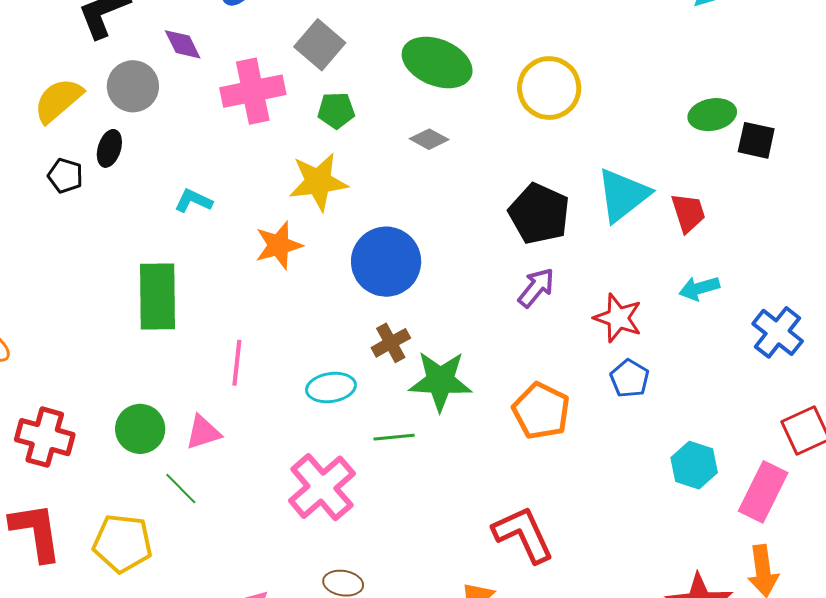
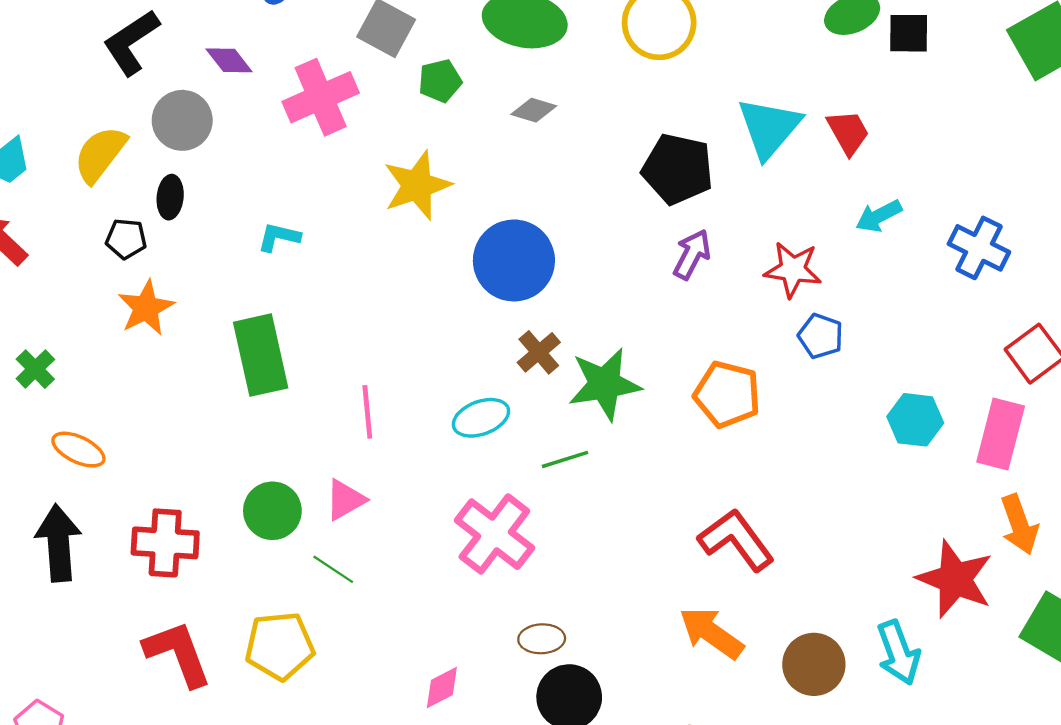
green pentagon: (336, 110) -> (440, 81), moved
orange star: (279, 245) -> (146, 308), moved

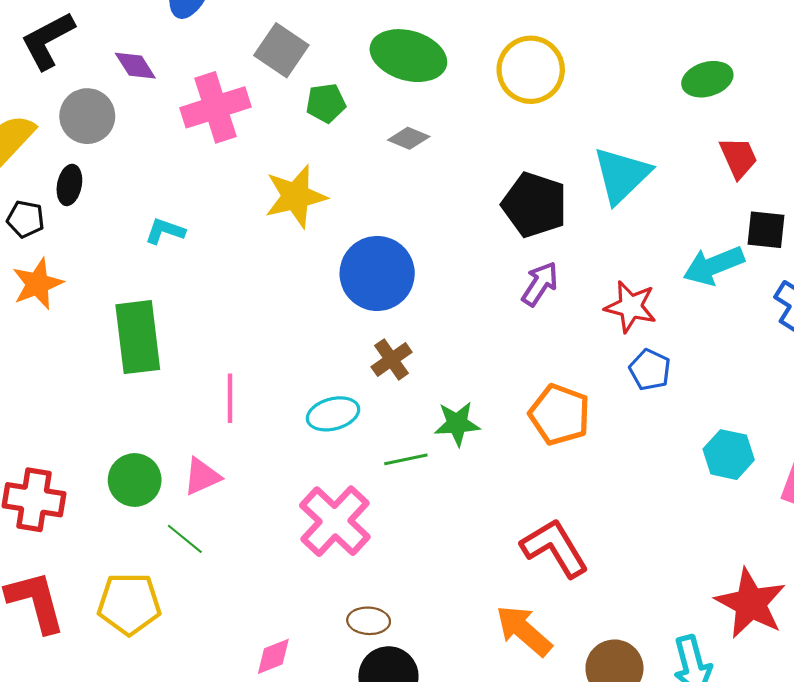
black square: (909, 33) -> (766, 230), moved
red trapezoid: (848, 132) -> (738, 158), moved
cyan arrow: (879, 216) -> (714, 266), size x1.4
green star: (605, 384) -> (457, 424), moved, size x0.7

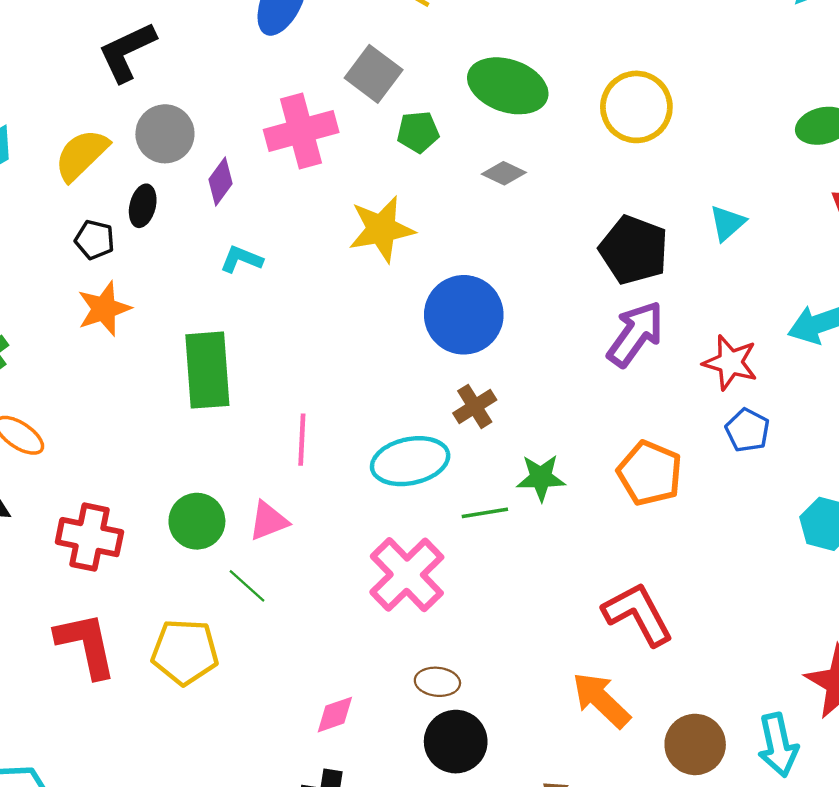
purple diamond: (135, 66) -> (220, 181), moved, turned 66
cyan triangle: (622, 175) -> (727, 223), size x0.6
purple arrow: (540, 284) -> (635, 334), size x1.4
cyan ellipse: (333, 414) -> (410, 461), size x1.4

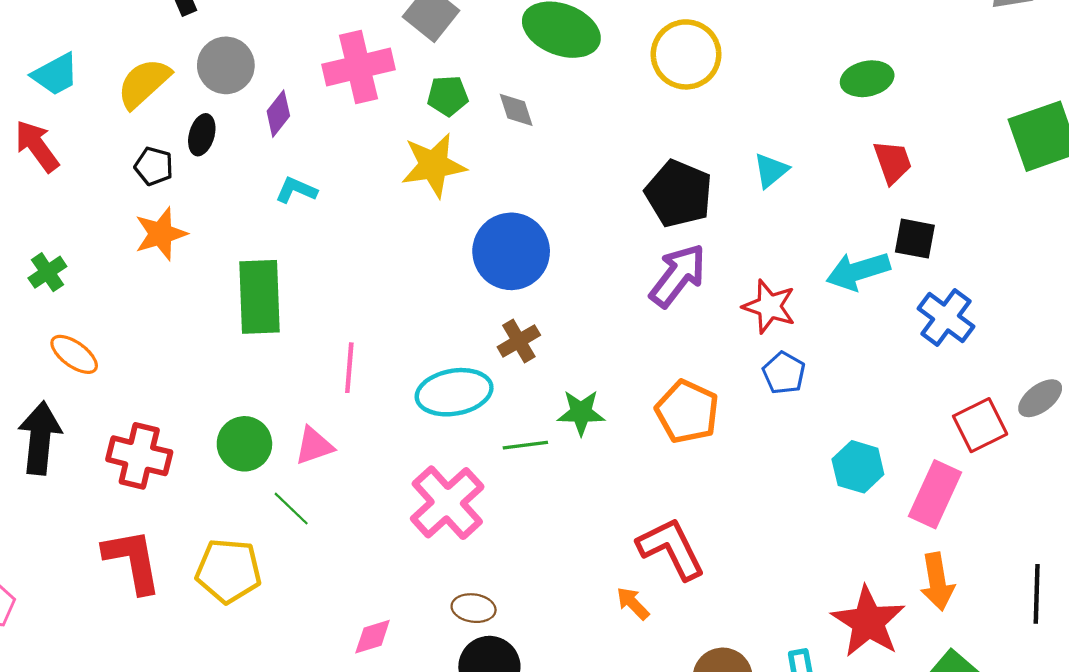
green pentagon: (418, 132) -> (448, 96), moved
gray diamond: (504, 173) -> (516, 110), moved, turned 45
orange arrow: (601, 700) -> (633, 603), moved, size x0.6

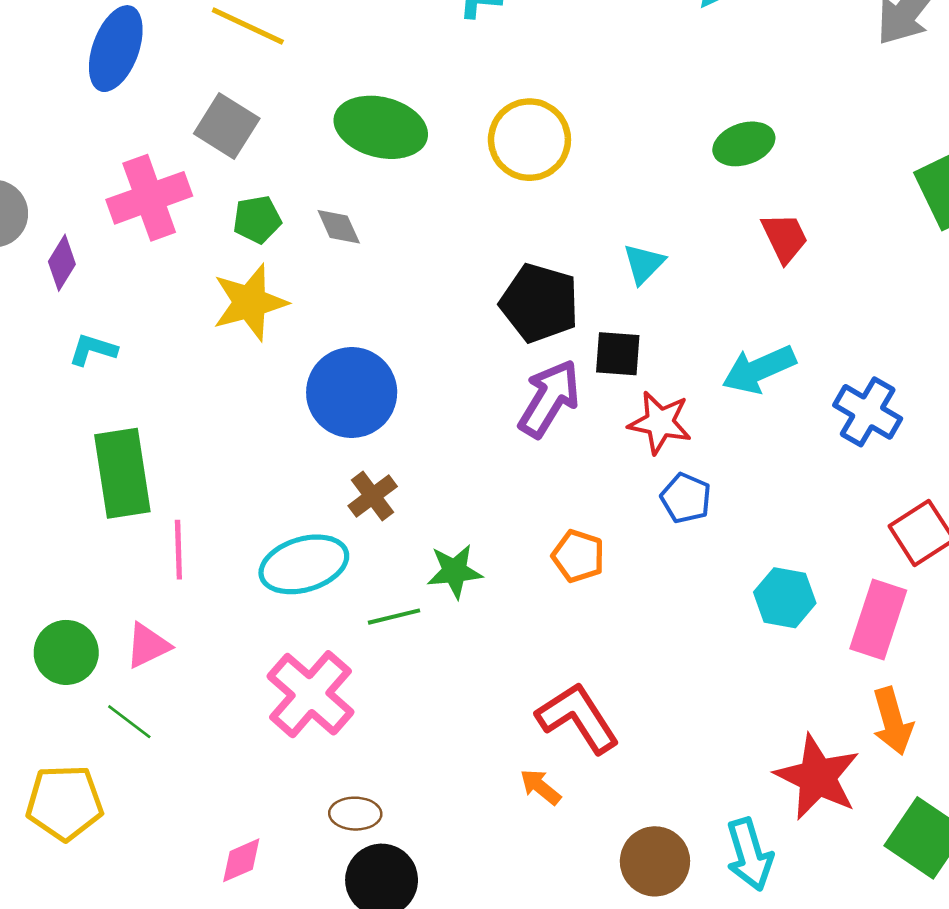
black square: (915, 239) -> (618, 354), moved
green rectangle: (260, 297) -> (122, 473), moved
orange pentagon: (687, 412) -> (578, 556), size x0.7

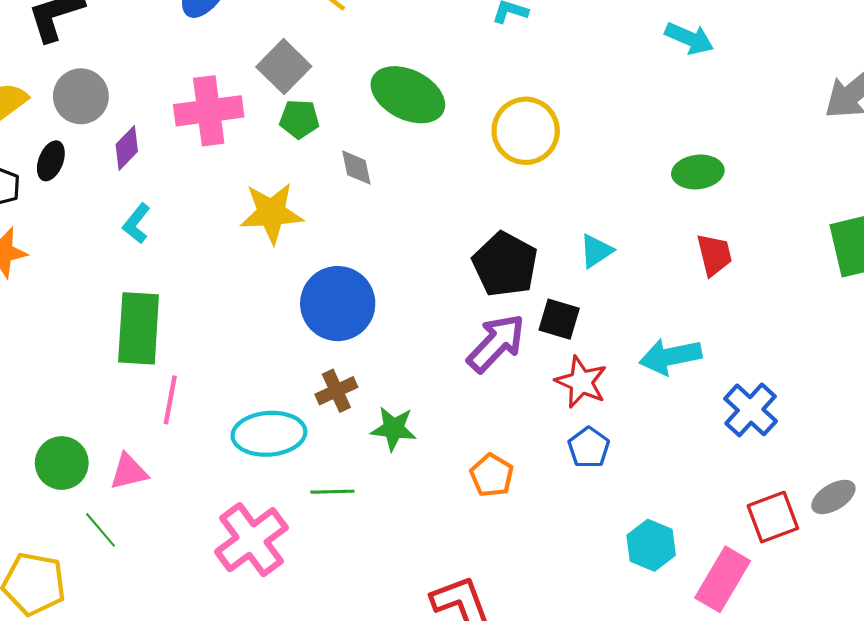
green pentagon: (257, 219) -> (299, 119), moved
cyan L-shape: (93, 350) -> (136, 223), turned -81
green star: (455, 571) -> (394, 429), moved

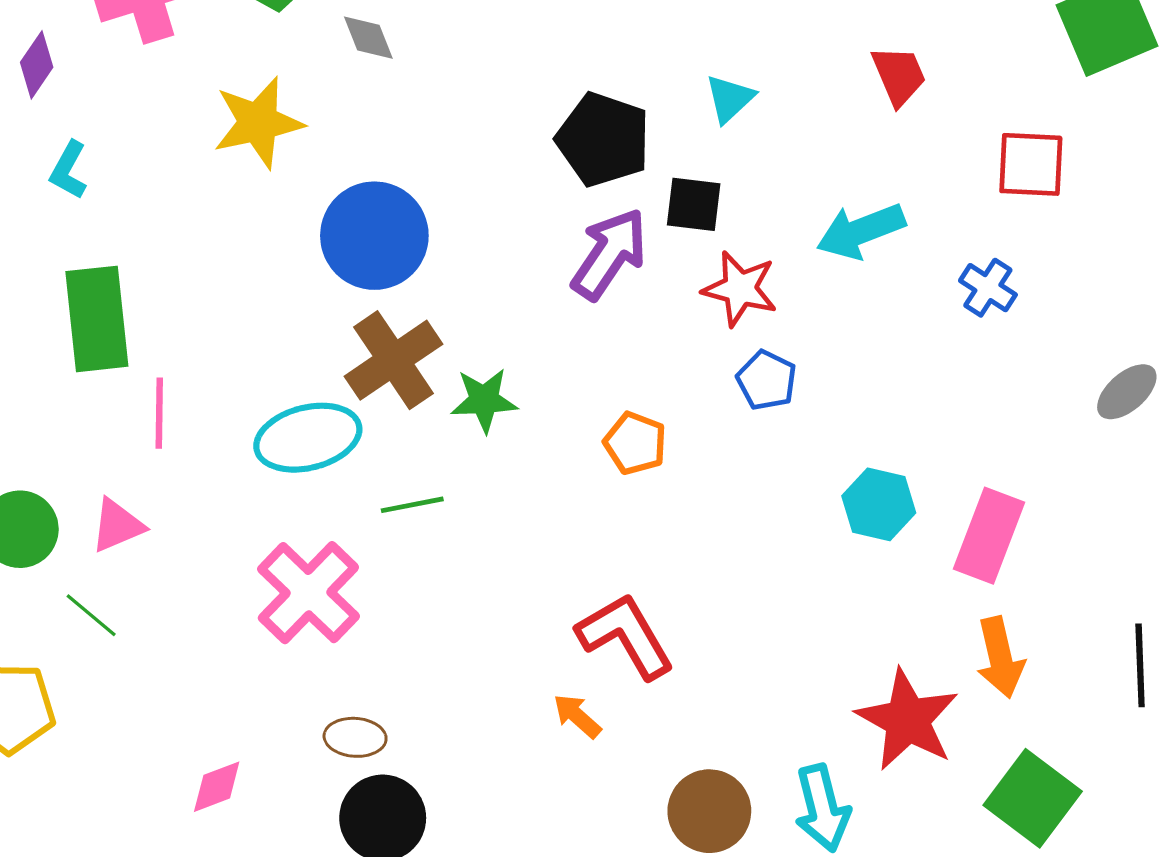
brown cross: (336, 391) -> (394, 360), size x1.6
blue cross: (751, 410) -> (988, 288), size x0.7
red square: (773, 517) -> (1031, 164), moved, turned 33

